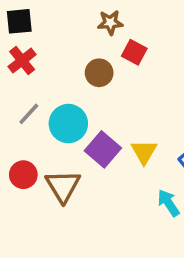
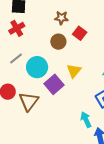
brown star: (110, 23) -> (61, 18), moved
yellow triangle: (144, 152) -> (74, 71), moved

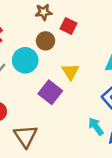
cyan circle: (37, 67) -> (25, 60), moved
brown triangle: (29, 101) -> (26, 136), moved

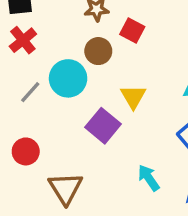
cyan arrow: (96, 126) -> (149, 178), moved

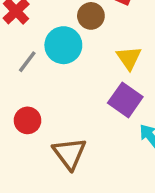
purple square: (103, 126) -> (125, 100), moved

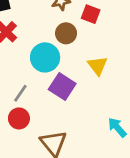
gray line: (27, 62) -> (20, 93), moved
purple square: (125, 100) -> (62, 87), moved

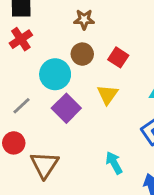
red square: (91, 14) -> (118, 57), moved
red circle: (19, 118) -> (14, 143), moved

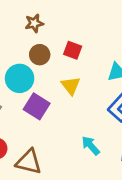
brown triangle: (44, 165) -> (29, 162), turned -36

